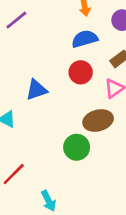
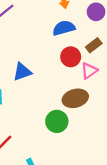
red circle: (81, 72) -> (71, 57), moved

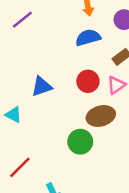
red circle: (71, 57) -> (88, 81), moved

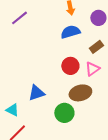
blue triangle: (42, 86) -> (36, 93), moved
cyan triangle: (13, 115) -> (12, 110), moved

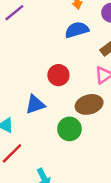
red circle: (70, 66) -> (58, 75), moved

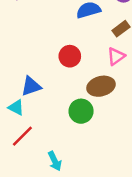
blue triangle: (35, 104) -> (31, 86), moved

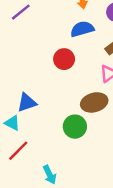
red circle: (70, 56) -> (64, 59), moved

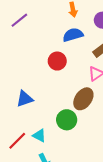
brown ellipse: (94, 102) -> (83, 99), turned -40
cyan triangle: (12, 123) -> (39, 136), moved

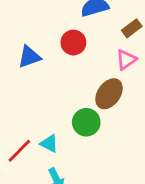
blue triangle: (25, 99) -> (29, 57), moved

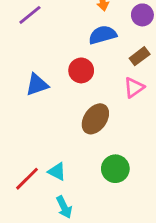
brown ellipse: (109, 94) -> (95, 119), moved
green circle: (86, 122) -> (115, 169), moved

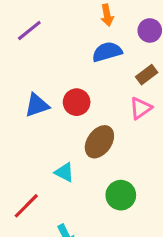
red circle: (81, 70) -> (77, 102), moved
cyan triangle: (57, 172) -> (64, 172), moved

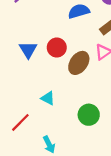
blue triangle: (37, 105) -> (28, 50), turned -42
brown ellipse: (99, 142) -> (79, 63), moved

